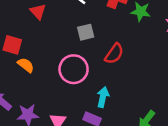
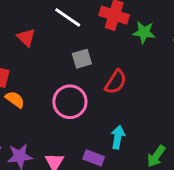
cyan arrow: (103, 97) -> (118, 137), moved

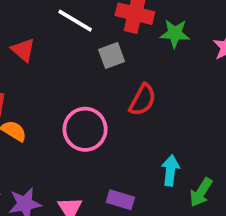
gray square: (82, 59) -> (112, 56), moved
cyan arrow: (118, 137) -> (170, 170), moved

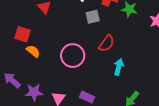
cyan arrow: (170, 170) -> (119, 67), moved

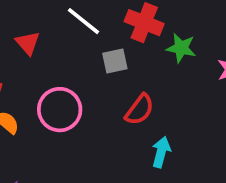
pink circle: (73, 56) -> (60, 110), moved

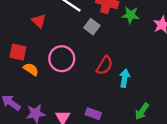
gray square: (115, 61) -> (92, 27), turned -35
red semicircle: (140, 110) -> (105, 65), moved

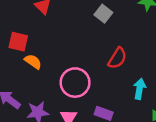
pink circle: (62, 59) -> (75, 83), moved
cyan arrow: (125, 78) -> (140, 89), moved

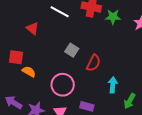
gray square: (103, 14) -> (72, 50), moved

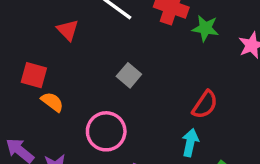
red semicircle: (93, 63) -> (205, 105), moved

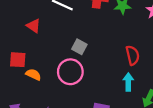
red semicircle: (205, 105) -> (133, 55), turned -36
pink circle: (106, 131) -> (70, 72), moved

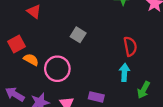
red square: (18, 60) -> (17, 44), turned -35
pink circle: (70, 72) -> (57, 69), moved

